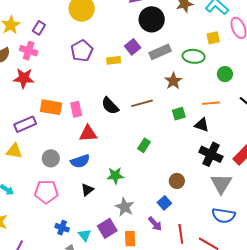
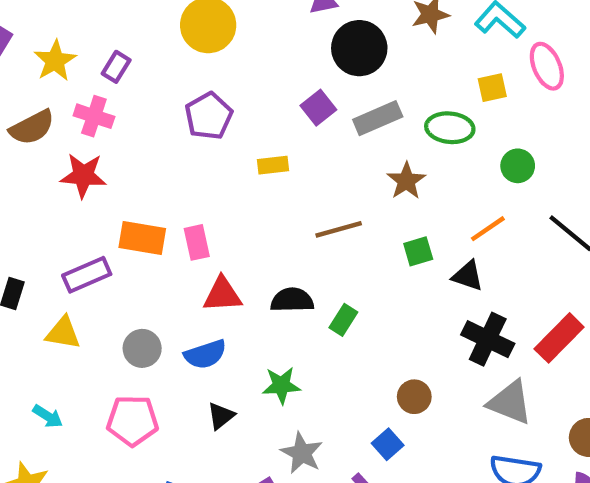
yellow rectangle: (114, 60) -> (273, 165), moved
orange line: (211, 103) -> (488, 229), turned -30
black semicircle: (110, 106) -> (292, 300), moved, turned 132
gray triangle: (221, 184) -> (510, 402), turned -40

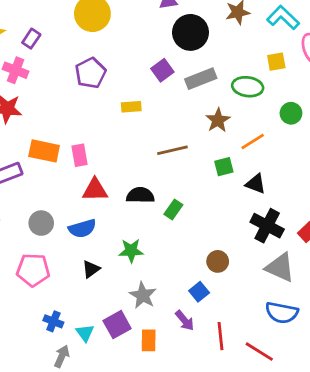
orange line: (488, 229) -> (253, 142), moved

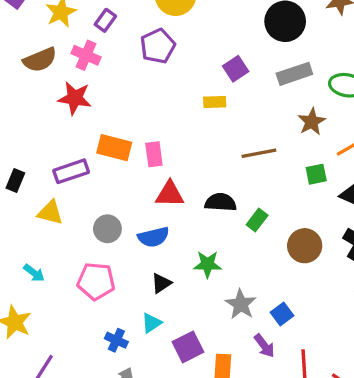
purple square: (162, 70) -> (236, 69), moved
purple pentagon: (90, 73) -> (158, 46), moved
brown circle: (218, 261) -> (305, 246), moved, size x1.4
gray star: (143, 295) -> (241, 304), moved
cyan triangle: (85, 333) -> (151, 323), moved, turned 30

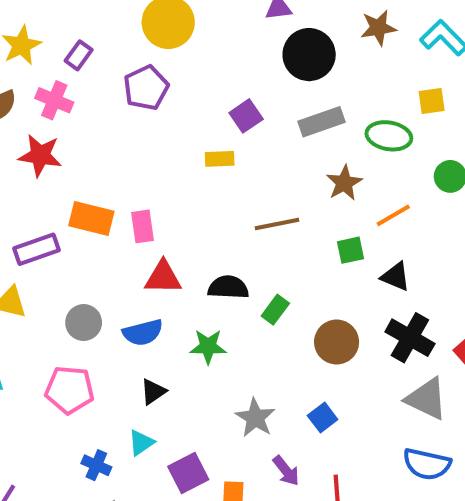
green star: (207, 264) -> (208, 347), moved
blue square: (282, 314) -> (323, 418), moved

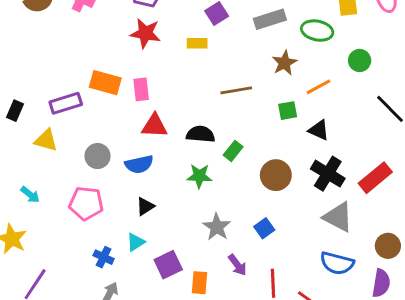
red star: (40, 155) -> (145, 33), moved
green star: (208, 347) -> (199, 176), moved

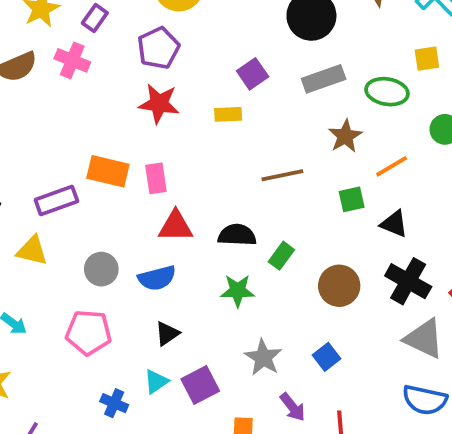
purple square: (168, 265) -> (200, 385), moved

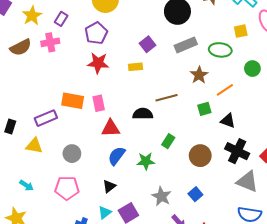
pink cross: (72, 60) -> (50, 42), turned -30
black semicircle: (237, 235) -> (143, 114), moved
blue semicircle: (157, 278) -> (117, 156), moved, turned 144

